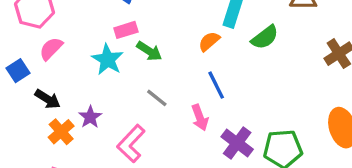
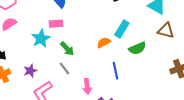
green arrow: (149, 51) -> (67, 49), moved
blue line: (216, 85) -> (116, 71), moved
purple star: (90, 117) -> (30, 71), moved

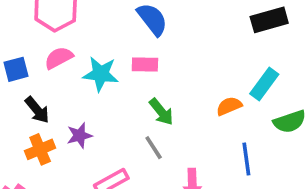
cyan star: (41, 39) -> (101, 74), moved, turned 30
purple star: (30, 71) -> (79, 135), moved

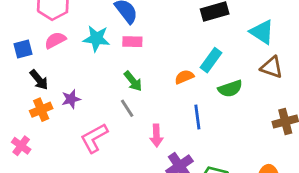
pink rectangle: (145, 64) -> (132, 42), moved
cyan star: (101, 74) -> (96, 39), moved

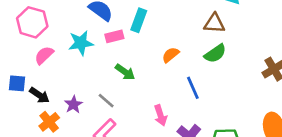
blue square: (23, 49) -> (17, 83), moved, turned 36
cyan rectangle: (211, 60) -> (139, 20), moved
brown triangle: (272, 67) -> (214, 23), moved
gray line: (127, 108) -> (106, 101), moved

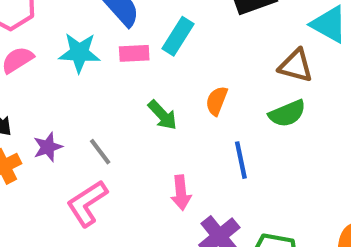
orange semicircle: (171, 55) -> (217, 101), turned -42
green arrow: (125, 72) -> (163, 115), moved

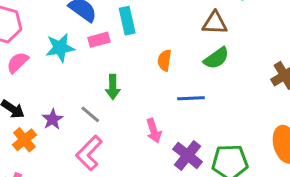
cyan rectangle: (178, 36) -> (127, 21), turned -32
green arrow: (163, 115) -> (113, 87), moved, turned 55
blue line: (241, 160) -> (191, 98), turned -68

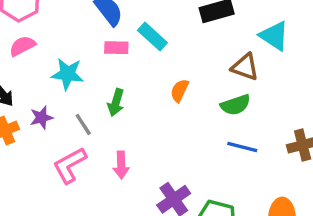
cyan rectangle: (127, 21) -> (152, 36), turned -52
cyan star: (60, 48) -> (67, 74), moved
blue line: (191, 98) -> (242, 147), moved
pink arrow: (154, 131) -> (121, 165), moved

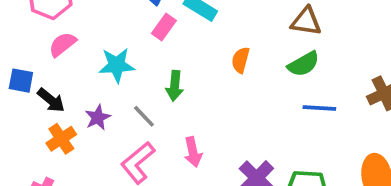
pink rectangle: (116, 48) -> (164, 27), turned -45

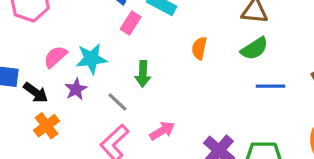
pink semicircle: (63, 44) -> (55, 57), moved
purple star: (98, 117) -> (76, 89), moved
pink arrow: (193, 152) -> (162, 131), turned -105

